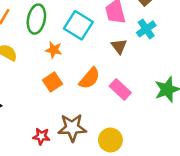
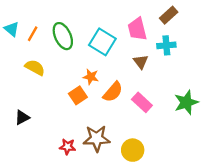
green ellipse: (36, 19) -> (63, 36), turned -36
cyan cross: (146, 29) -> (166, 45), turned 30
orange star: (54, 50) -> (91, 77), moved

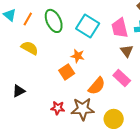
pink trapezoid: (137, 29) -> (120, 28), moved
brown triangle: (141, 62) -> (127, 51), moved
orange semicircle: (113, 92) -> (97, 86), moved
red star: (67, 147) -> (58, 108), moved

